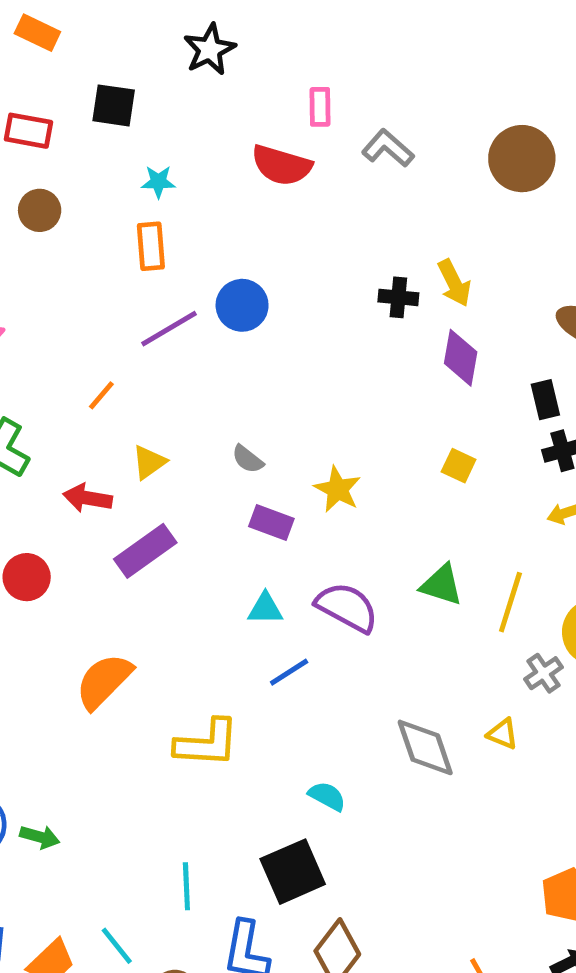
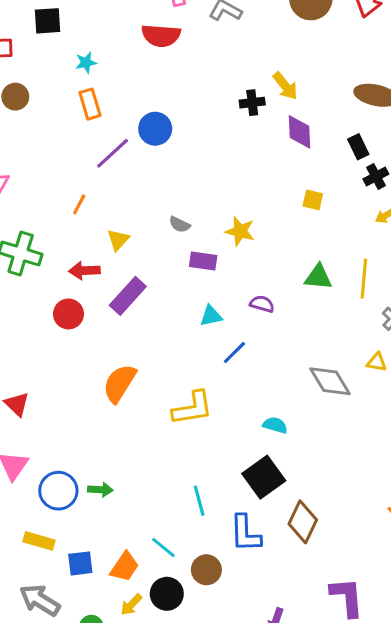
red circle: (27, 577) -> (68, 314), moved
purple semicircle: (347, 607) -> (262, 304), size x0.6

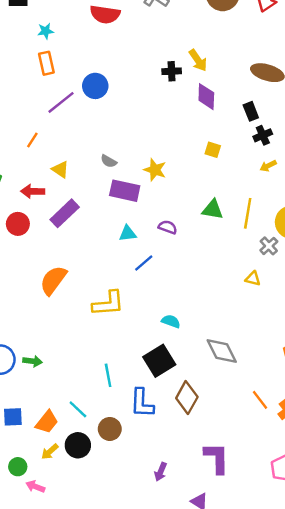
yellow triangle: (118, 240) -> (60, 169), turned -42
purple rectangle: (203, 261) -> (125, 191), size x1.4
gray diamond: (330, 381) -> (222, 351), moved

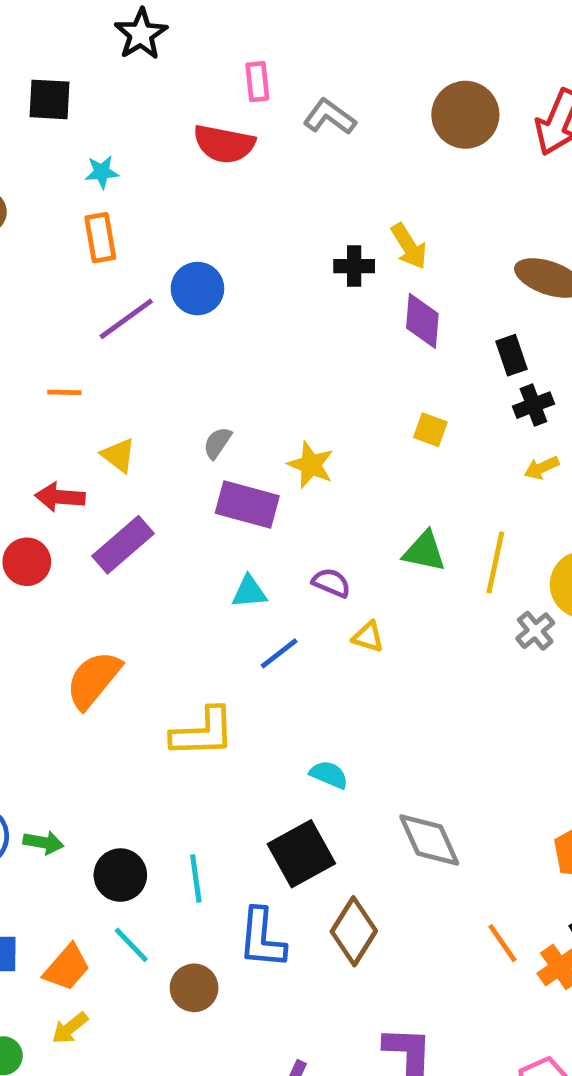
orange line: (32, 140) -> (64, 392), turned 56
gray semicircle: (109, 161) -> (217, 443), turned 91
yellow triangle: (253, 279) -> (368, 637), moved
black circle: (78, 445) -> (120, 875), moved

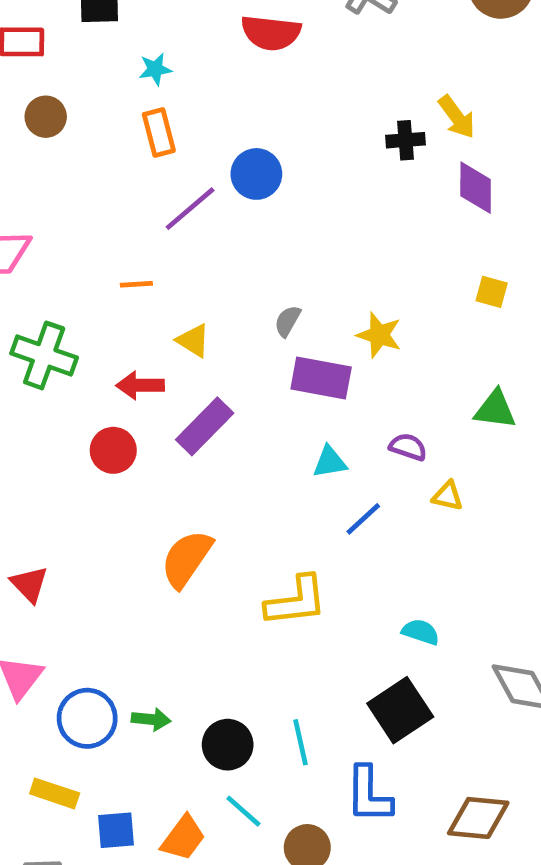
brown diamond: (354, 931) -> (478, 818), moved, turned 68

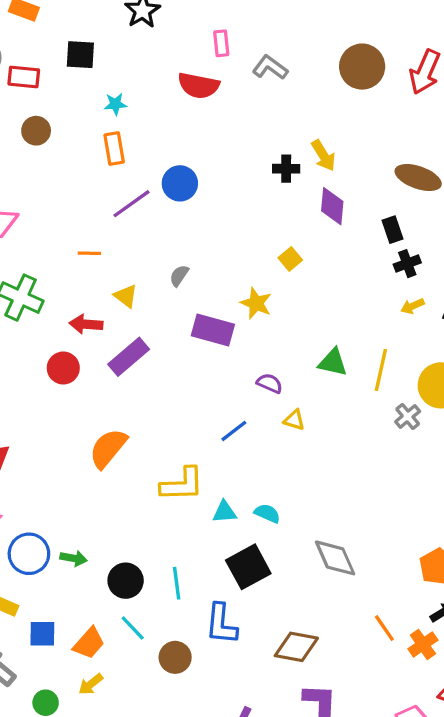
yellow square: (492, 292) -> (290, 259), moved, turned 30
gray semicircle: (288, 321) -> (179, 276), moved
cyan triangle: (330, 462) -> (224, 512), moved

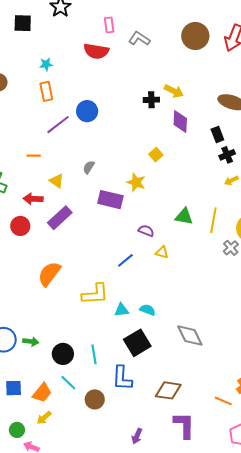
black square: (80, 55) -> (23, 23), moved
yellow arrow: (323, 155) -> (174, 91), turned -30
orange line: (384, 628) -> (223, 401), moved, turned -30

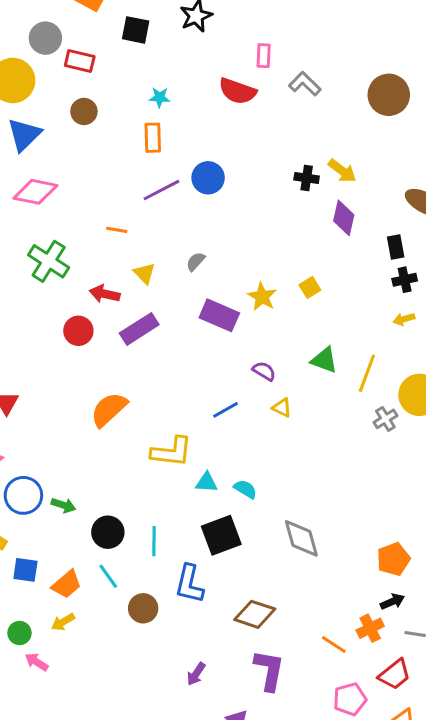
yellow square: (156, 155) -> (310, 287), moved

